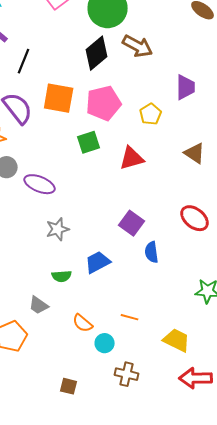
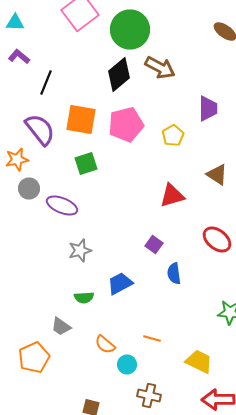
green square: (89, 142) -> (86, 164), moved
red triangle: (132, 158) -> (172, 196), moved
purple square: (132, 223) -> (154, 244), size x0.7

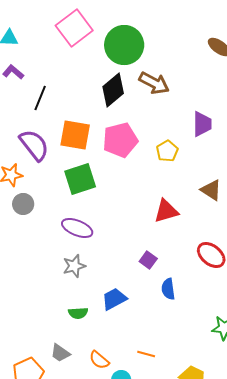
green square: (86, 164) -> (80, 179), size x1.4
purple ellipse: (62, 206) -> (77, 228), moved
gray trapezoid: (61, 326) -> (60, 353), moved

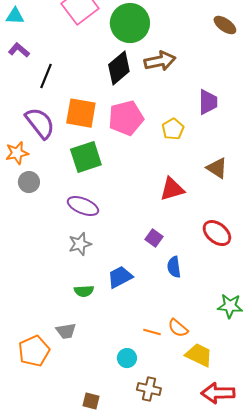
brown arrow: (154, 83) -> (160, 61), turned -40
gray trapezoid: (60, 353) -> (66, 331), turned -45
orange semicircle: (99, 360) -> (178, 328), moved

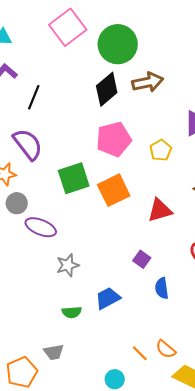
orange square: (81, 113) -> (114, 190), moved, turned -36
purple ellipse: (83, 206) -> (41, 227), moved
orange line: (152, 332) -> (140, 353), turned 30

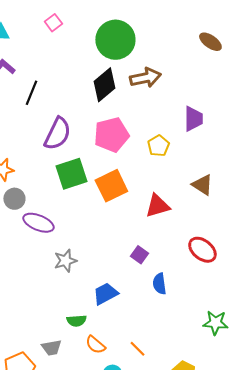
pink square: (68, 27) -> (53, 23), moved, size x0.5
purple semicircle: (28, 144) -> (57, 134), moved, turned 64
green semicircle: (72, 312) -> (76, 321), moved
orange semicircle: (166, 349) -> (95, 345), moved

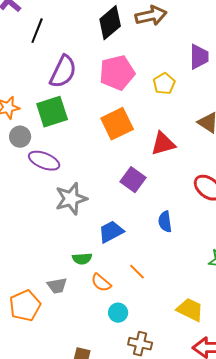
green square: (71, 174) -> (52, 112), moved
purple square: (139, 255) -> (133, 180), moved, size x1.4
gray star: (65, 261) -> (71, 199), size x1.4
orange line: (137, 349) -> (137, 272), moved

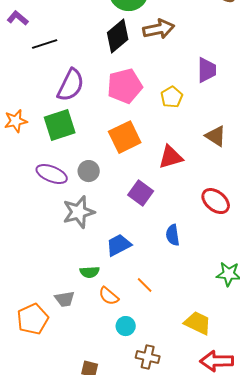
black line: (37, 31) -> (45, 44), turned 50
gray circle: (20, 137) -> (89, 171), moved

